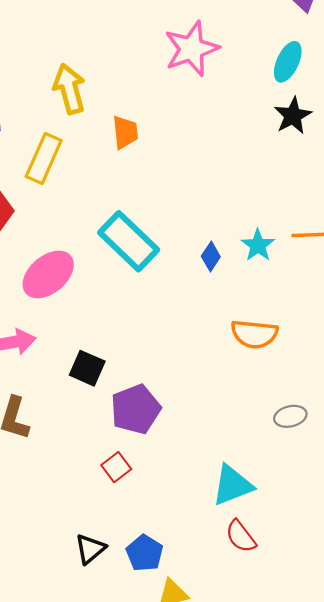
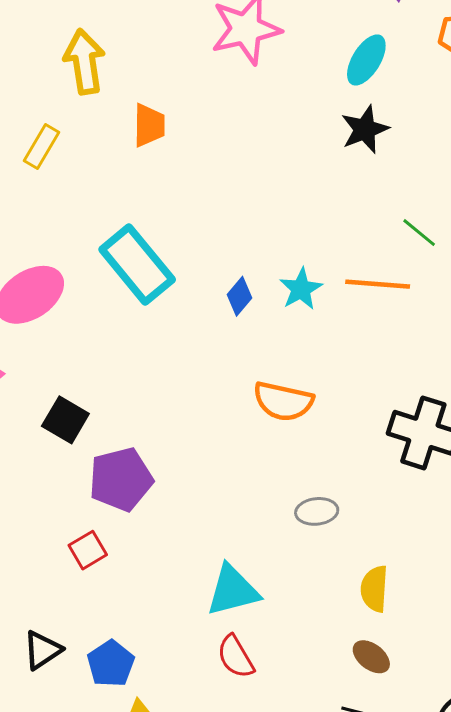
yellow rectangle: (44, 158) -> (41, 147), size x0.7

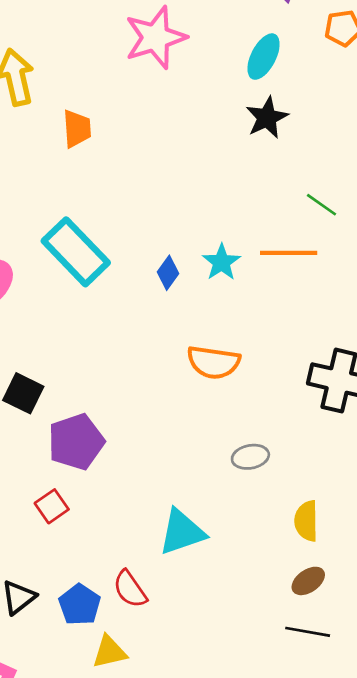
red semicircle: (236, 657) -> (130, 589), moved
brown ellipse: (371, 657) -> (308, 581), turned -68

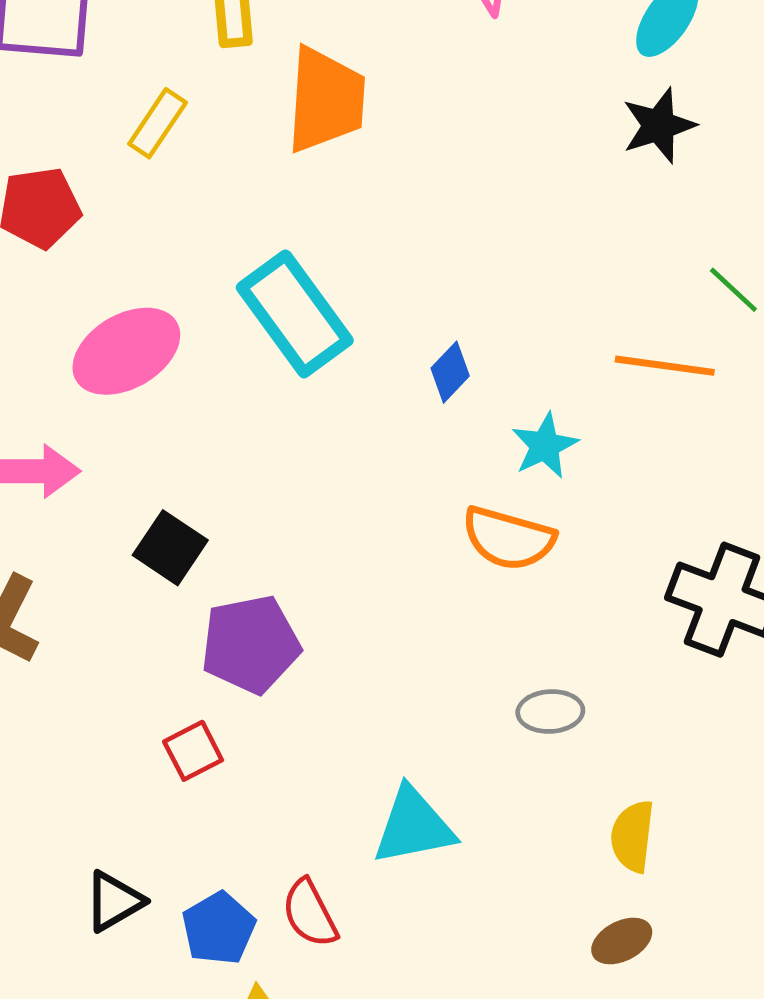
orange trapezoid: (77, 129) -> (326, 100), size x1.6
cyan star: (222, 262) -> (545, 446), moved

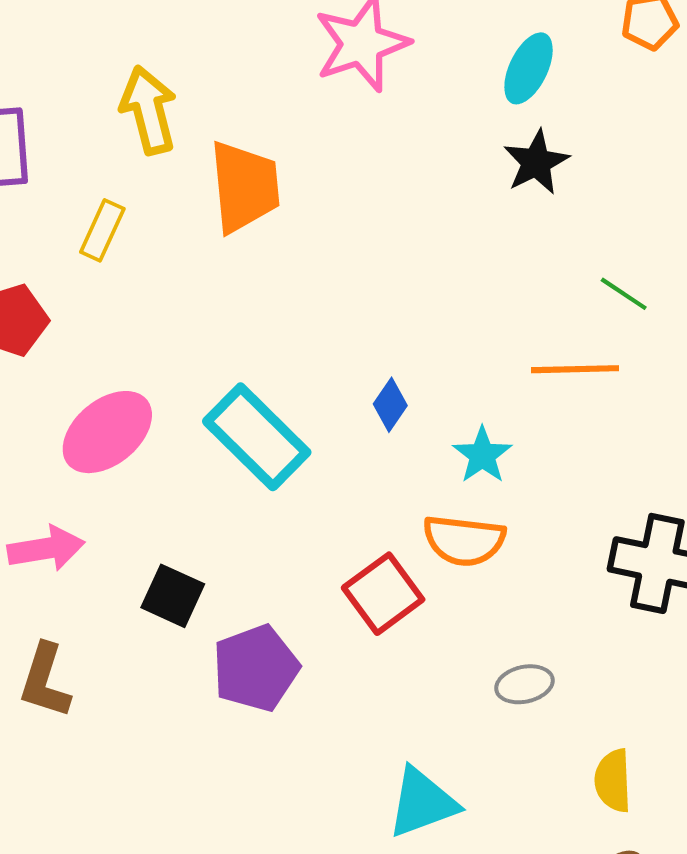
cyan rectangle: (295, 314) -> (257, 437), moved
red square: (193, 751) -> (383, 594), moved, size x1.5

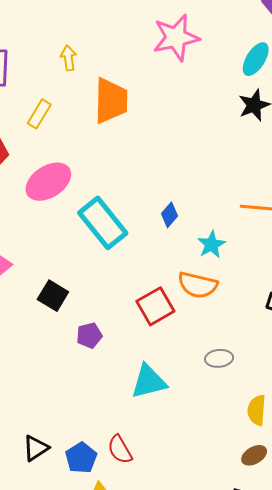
yellow arrow: (149, 110) -> (69, 58), size x0.6
pink ellipse: (107, 432) -> (48, 182), moved
purple pentagon: (256, 668) -> (89, 335), size x0.6
cyan triangle: (422, 803) -> (149, 382), moved

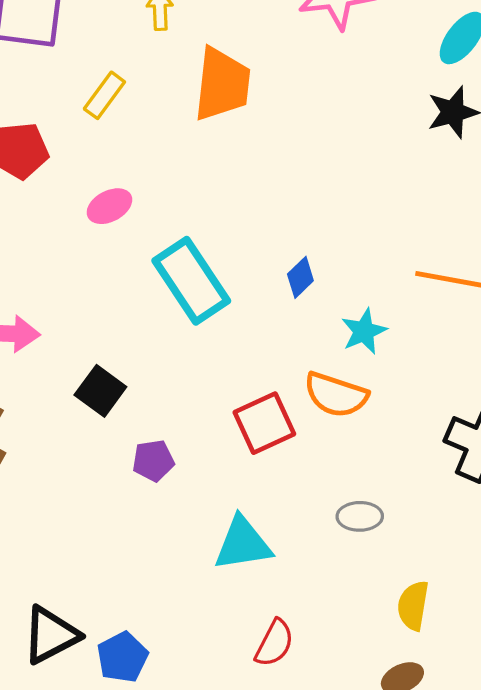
pink ellipse: (48, 182) -> (109, 206), size x0.6
black triangle: (36, 448) -> (51, 635), size x1.4
red semicircle: (120, 450) -> (274, 643), moved, turned -128

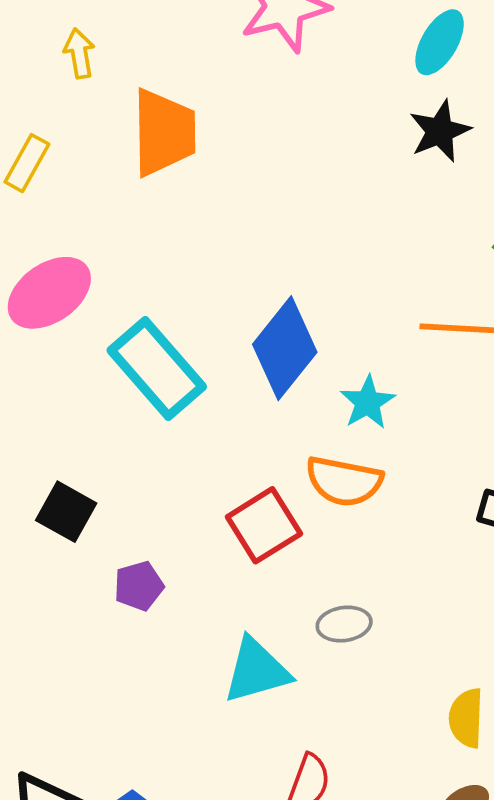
pink ellipse: (109, 206) -> (49, 293), size x1.6
blue diamond: (300, 277) -> (285, 348), size x2.0
gray ellipse: (360, 516) -> (344, 624), moved

